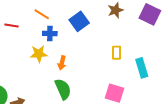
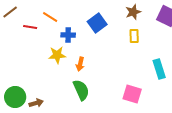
orange line: (42, 14) -> (50, 17), moved
yellow rectangle: (117, 53) -> (134, 36), moved

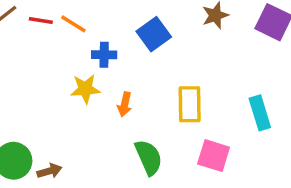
red line: (30, 27) -> (41, 20), moved
yellow rectangle: (134, 36) -> (190, 104), moved, size x1.5
green semicircle: (81, 90) -> (149, 157), moved

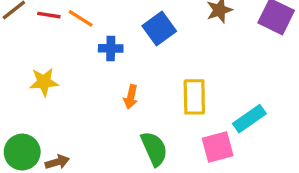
yellow star: (85, 89) -> (44, 82), moved
cyan rectangle: (260, 113) -> (249, 119), moved, turned 72
pink square: (214, 156) -> (218, 147), turned -32

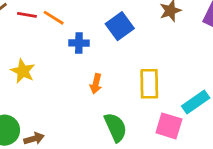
yellow star: (44, 82) -> (23, 71), turned 30
pink square: (218, 147) -> (169, 126), turned 32

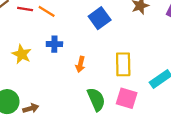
blue cross: (79, 43) -> (54, 44), moved
pink square: (169, 126) -> (127, 98), moved

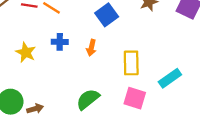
orange arrow: (80, 64) -> (91, 48), moved
green semicircle: (96, 99) -> (88, 99), moved, turned -105

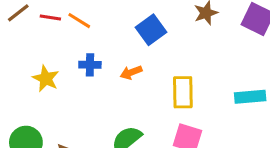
orange arrow: (91, 48) -> (131, 72), turned 56
cyan rectangle: (170, 78) -> (250, 97), moved, turned 30

